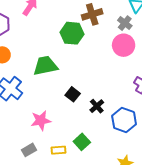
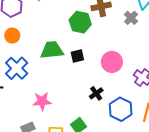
pink circle: (124, 45) -> (112, 62), moved
black square: (73, 94) -> (77, 56), moved, turned 32

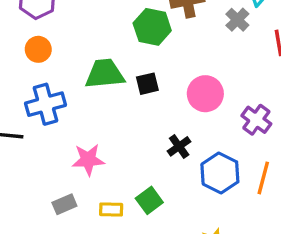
blue cross: (17, 68) -> (46, 104), turned 30

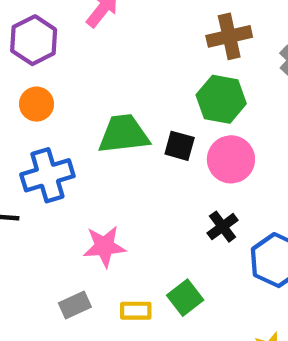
green hexagon: (152, 27) -> (221, 99), moved
black square: (147, 84) -> (180, 146), turned 30
pink circle: (205, 94) -> (231, 159), moved

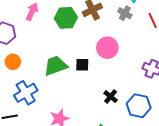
green hexagon: (221, 99) -> (66, 18), moved
pink circle: (231, 159) -> (107, 48), moved

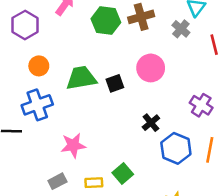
orange circle: (13, 62) -> (39, 66), moved
black square: (82, 65) -> (115, 83), turned -32
black cross: (111, 97) -> (151, 123), moved

